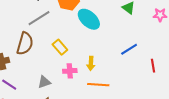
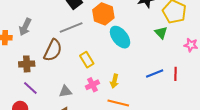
red line: (153, 66) -> (176, 74), moved
pink cross: (70, 71) -> (92, 85), turned -32

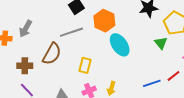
yellow rectangle: (87, 60) -> (85, 65), turned 42
red line: (176, 74) -> (173, 76), moved, turned 48

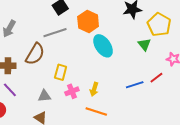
yellow rectangle: (85, 65) -> (61, 72), moved

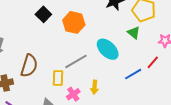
gray line: (55, 33) -> (76, 61), moved
cyan ellipse: (103, 46) -> (108, 49), moved

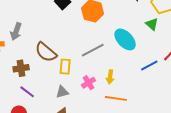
brown semicircle: (29, 66) -> (46, 52), turned 110
yellow rectangle: (58, 78) -> (65, 67), moved

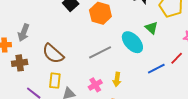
green triangle: (152, 24) -> (152, 28), moved
yellow rectangle: (65, 67) -> (55, 81), moved
brown cross: (21, 68) -> (20, 63), moved

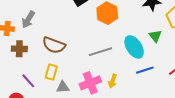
brown semicircle: (53, 54) -> (54, 45), turned -30
blue line: (156, 69) -> (145, 70), moved
pink cross: (95, 85) -> (90, 83), size x1.5

